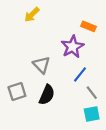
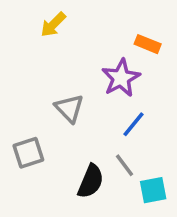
gray line: (92, 93) -> (125, 165), moved
black semicircle: (47, 95) -> (91, 181), moved

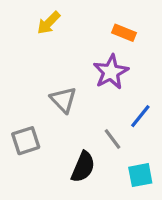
orange rectangle: (148, 44) -> (124, 33), moved
blue line: (133, 124) -> (140, 116), moved
gray line: (125, 165) -> (112, 139), moved

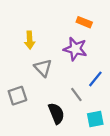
yellow arrow: (49, 23) -> (30, 40), moved, turned -48
purple star: (111, 72) -> (75, 49), turned -30
black semicircle: (83, 167) -> (56, 113), turned -45

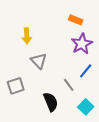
purple star: (75, 49) -> (82, 44), moved, turned 30
cyan square: (95, 119) -> (86, 107), turned -35

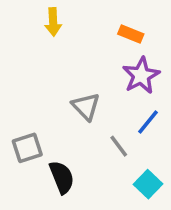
yellow arrow: (27, 36) -> (53, 22), moved
gray triangle: (39, 61) -> (86, 106), moved
black semicircle: (51, 102) -> (62, 177), moved

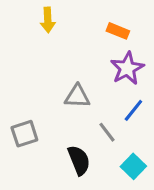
gray triangle: (86, 106) -> (77, 96), turned -44
black semicircle: (62, 177) -> (79, 160), moved

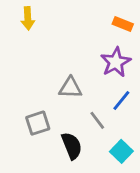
yellow arrow: (48, 20) -> (28, 18), moved
orange rectangle: (118, 31) -> (123, 24), moved
gray square: (24, 134) -> (38, 123), moved

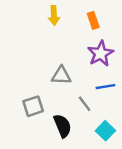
yellow arrow: (28, 18) -> (54, 15), moved
orange rectangle: (123, 24) -> (93, 20), moved, turned 49
blue line: (121, 100) -> (105, 87), turned 42

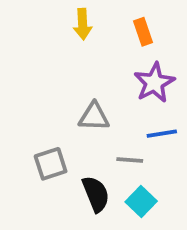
gray line: (85, 104) -> (130, 160), turned -49
cyan square: (105, 131) -> (141, 201), moved

